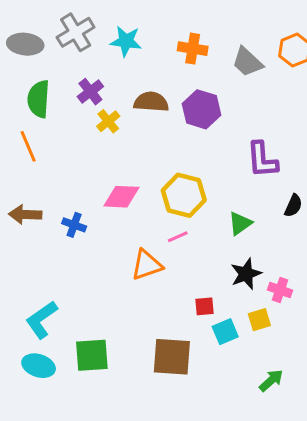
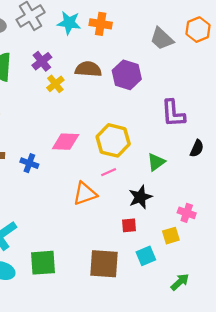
orange cross: (193, 49) -> (101, 24), moved
black star: (246, 274) -> (140, 197), moved
cyan square: (225, 332) -> (146, 256), moved

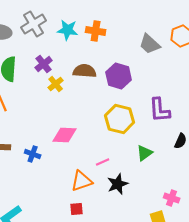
yellow hexagon: (113, 140) -> (120, 119), moved
black star: (140, 197) -> (118, 184), moved
red square: (129, 225) -> (77, 209), moved

